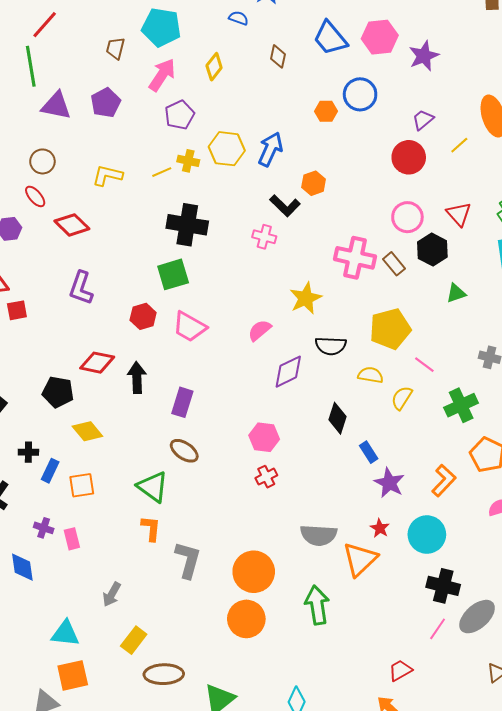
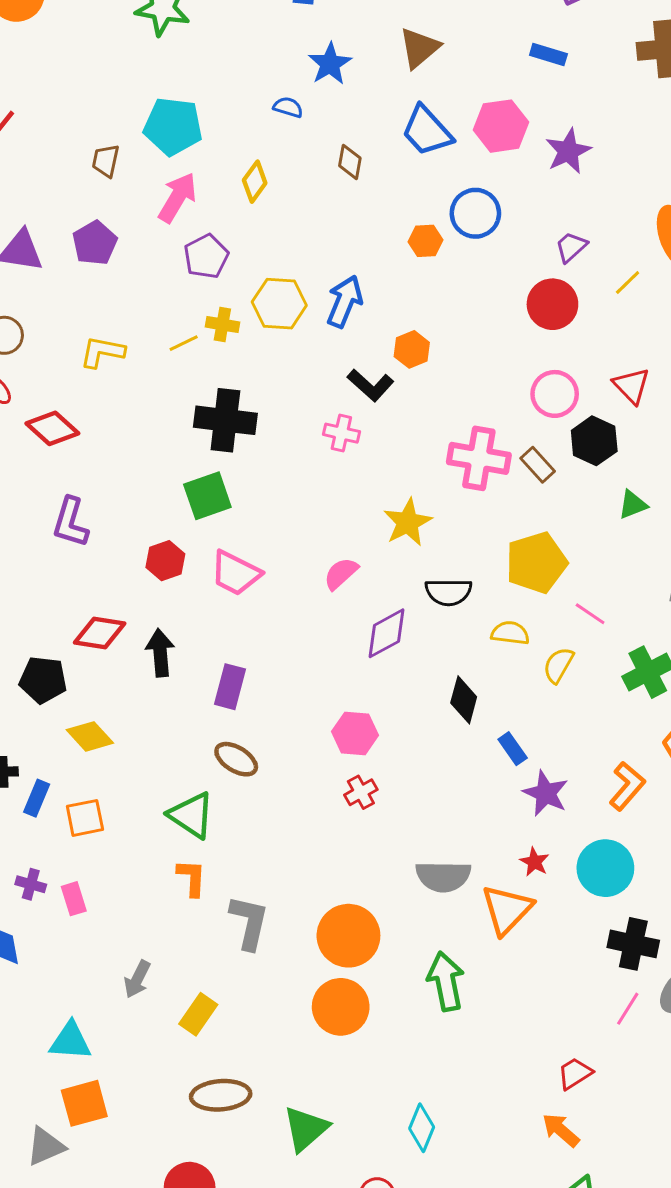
yellow rectangle: (134, 640) -> (198, 1014), moved

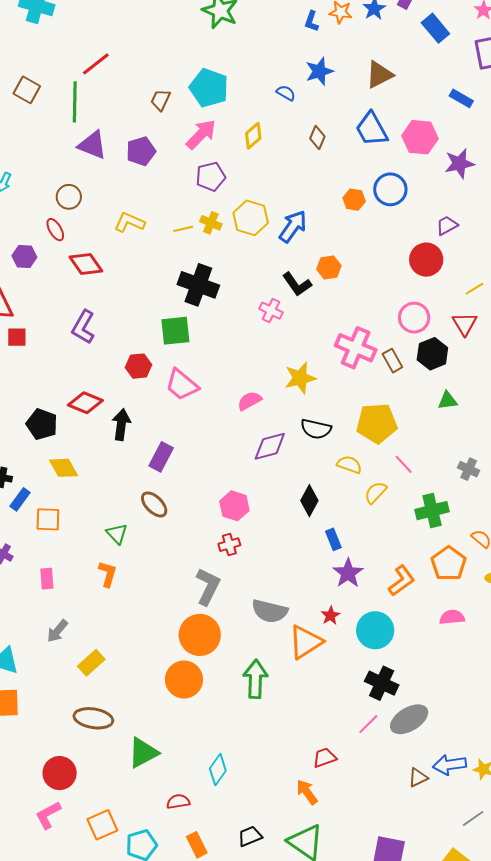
yellow line: (628, 283) -> (474, 289), moved
green triangle: (191, 815) -> (117, 534), size x0.7
pink rectangle: (74, 899) -> (47, 579), moved
gray L-shape: (249, 922) -> (208, 587), moved

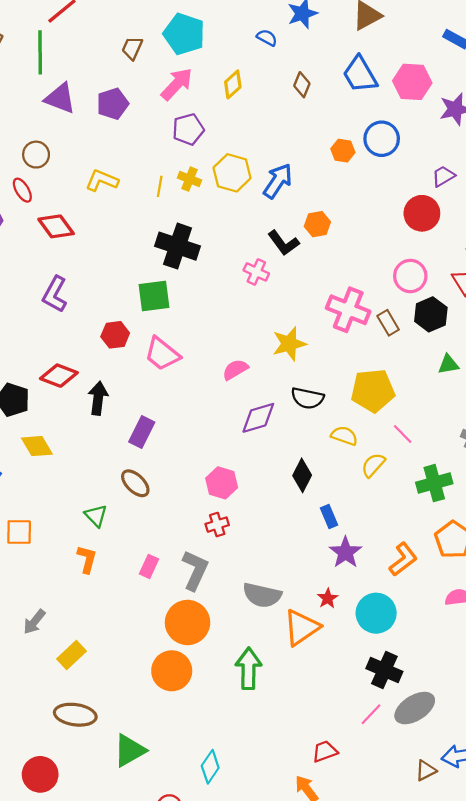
yellow line: (183, 229) -> (160, 186), turned -66
orange square: (48, 519) -> (19, 532), moved
pink rectangle: (47, 579) -> (149, 566), moved, turned 30

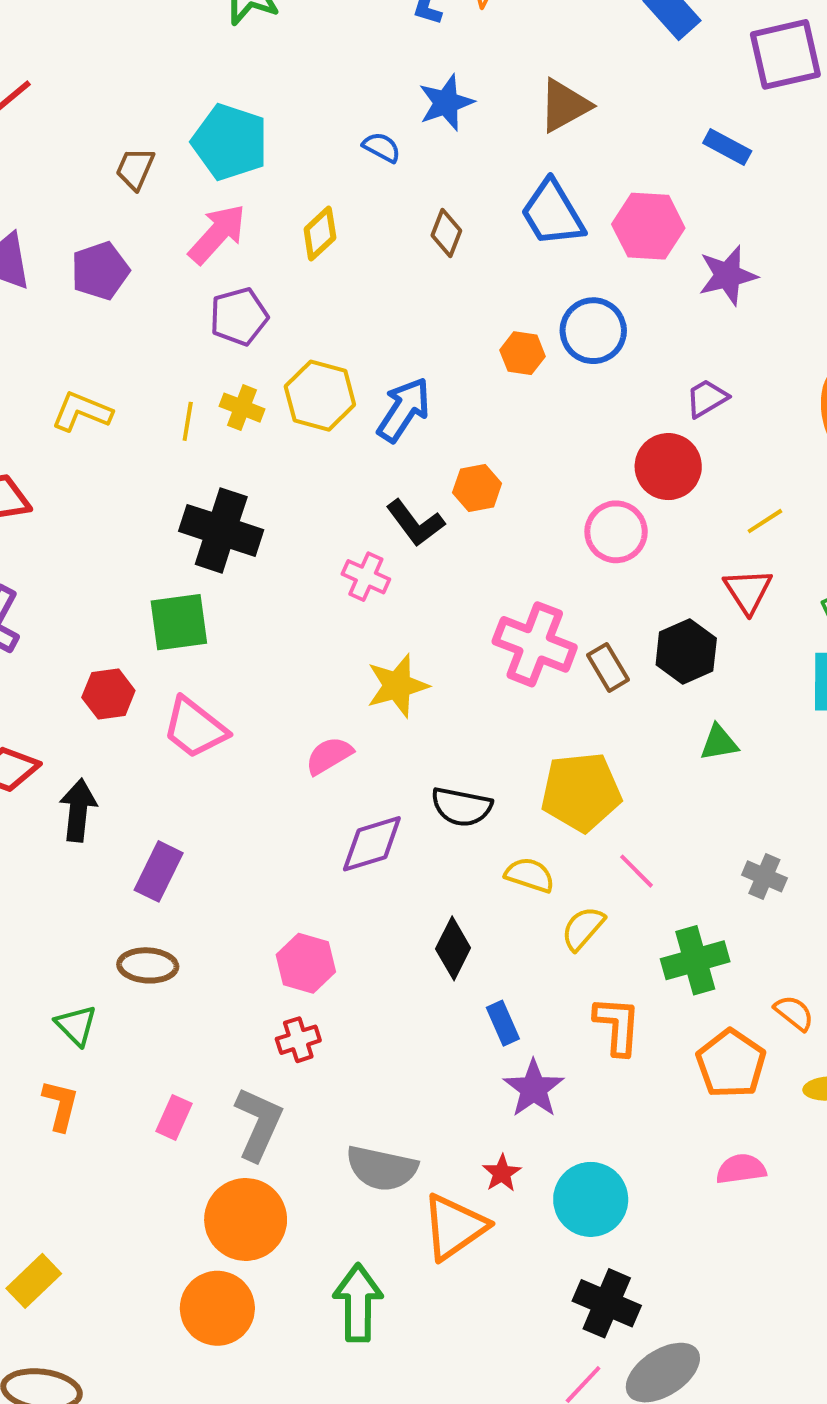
pink circle: (410, 276) -> (616, 532), moved
yellow star: (289, 344) -> (397, 686), moved
brown ellipse: (135, 483) -> (148, 965), turned -40
orange L-shape: (403, 559) -> (617, 1026), moved, turned -48

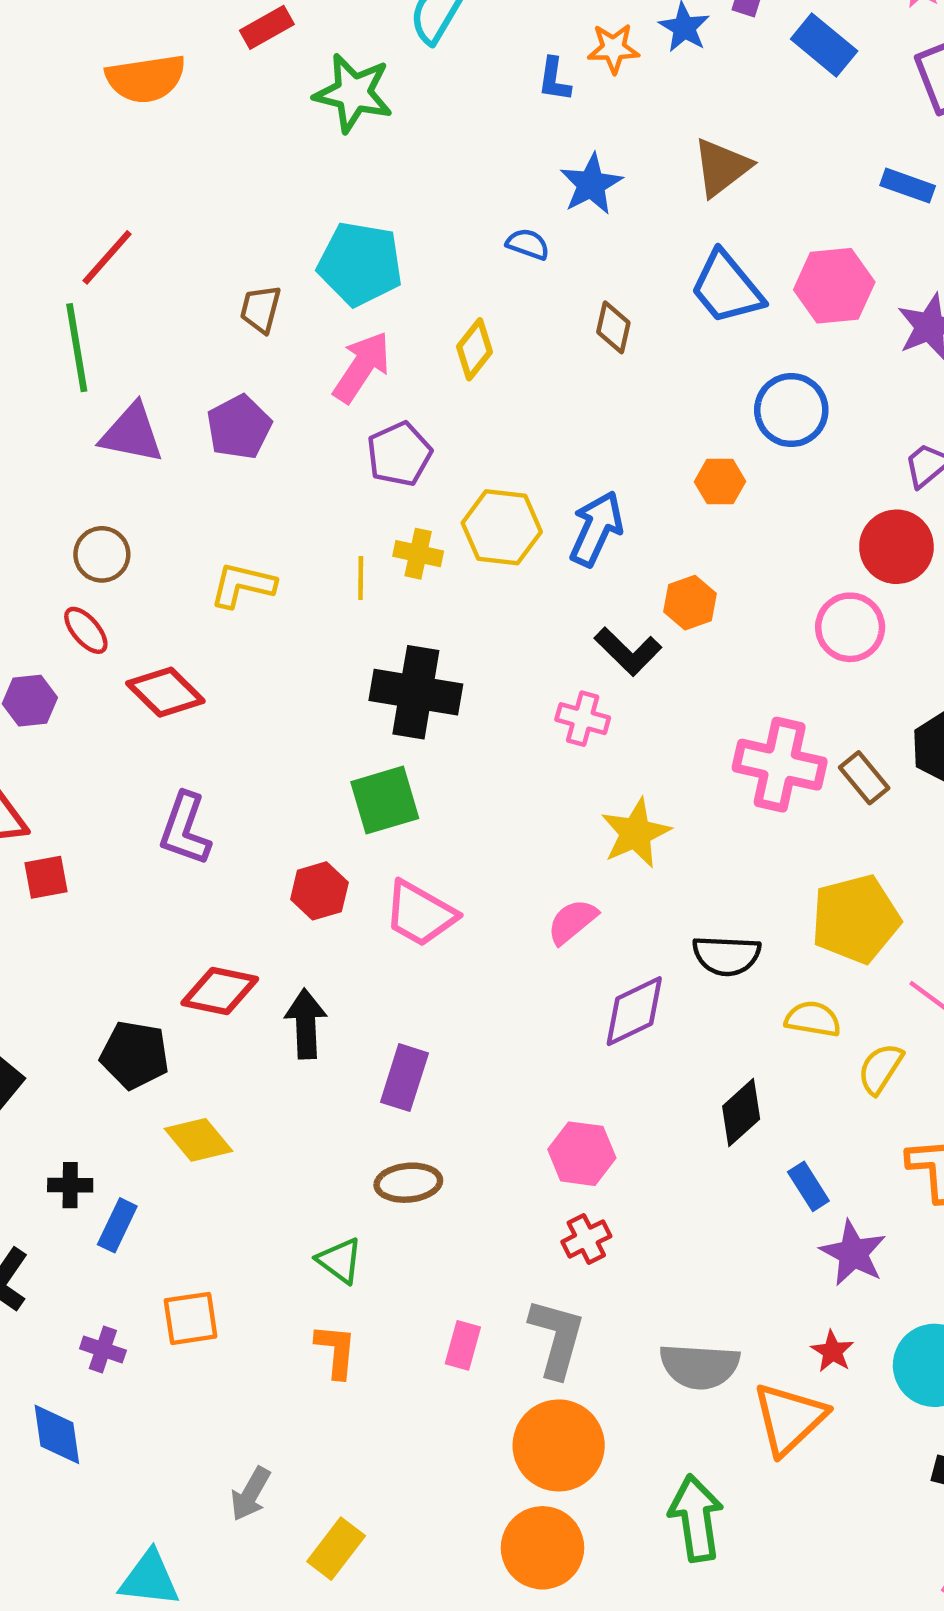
orange hexagon: (522, 353) -> (720, 482), moved
black diamond: (453, 948) -> (741, 1113), turned 30

